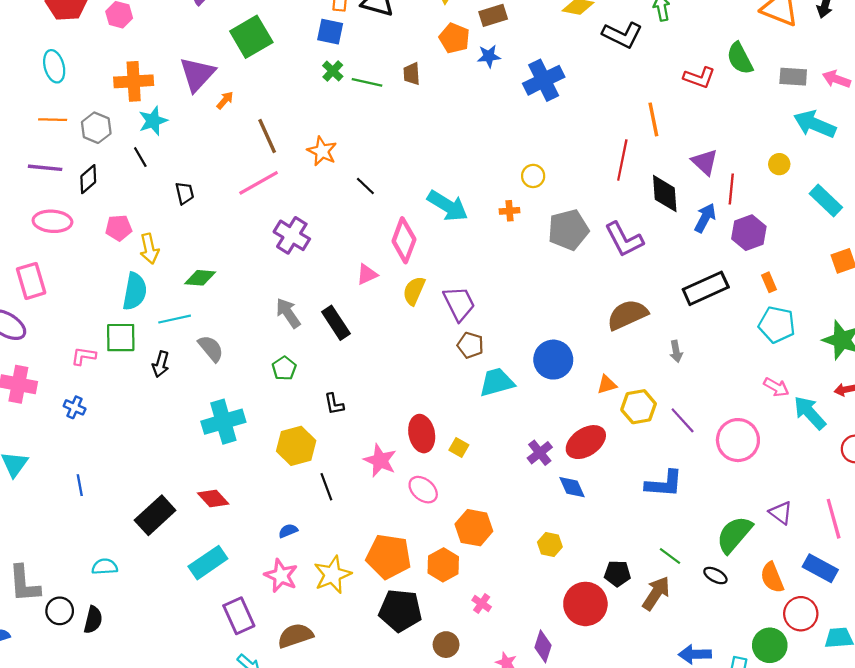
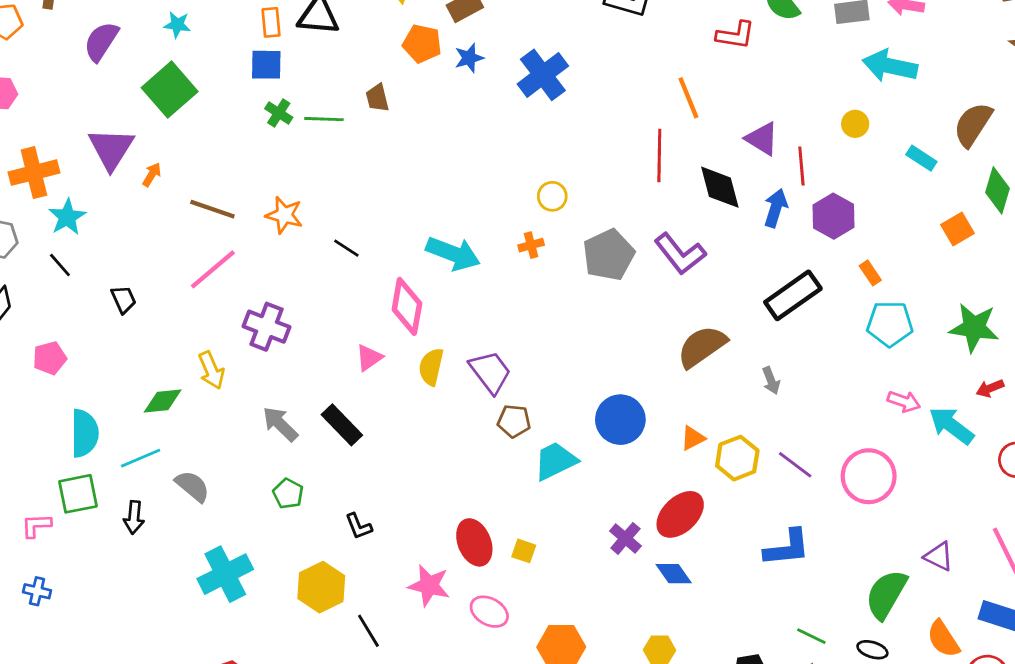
brown line: (267, 136) -> (212, 209), turned -36
cyan rectangle: (826, 201) -> (921, 158), size x0.7
yellow arrow: (149, 249) -> (211, 370), moved

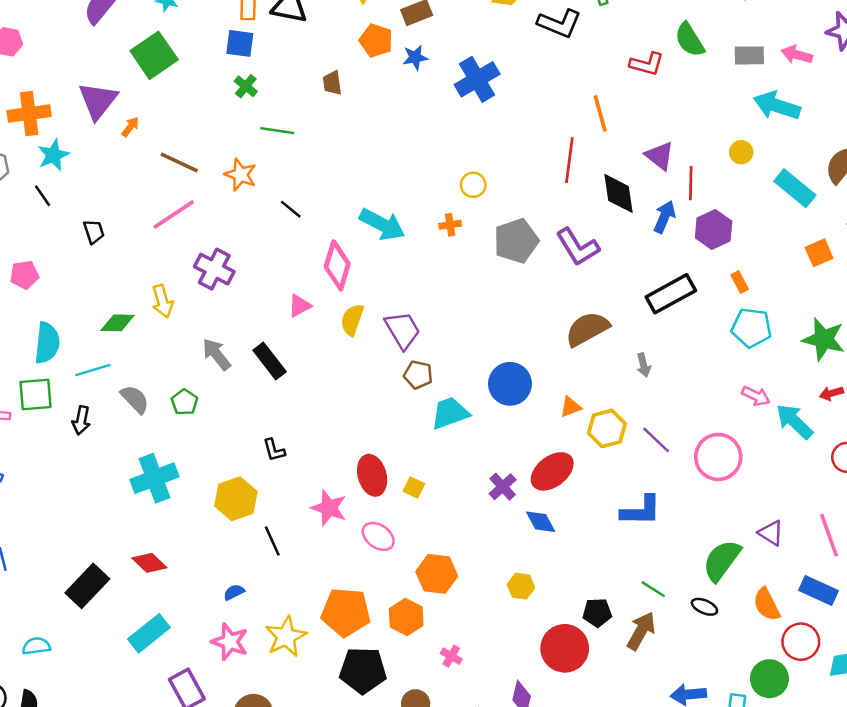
green line: (324, 119) -> (277, 131), moved
cyan rectangle: (921, 158) -> (795, 188), size x1.6
green pentagon: (288, 494) -> (184, 402), moved

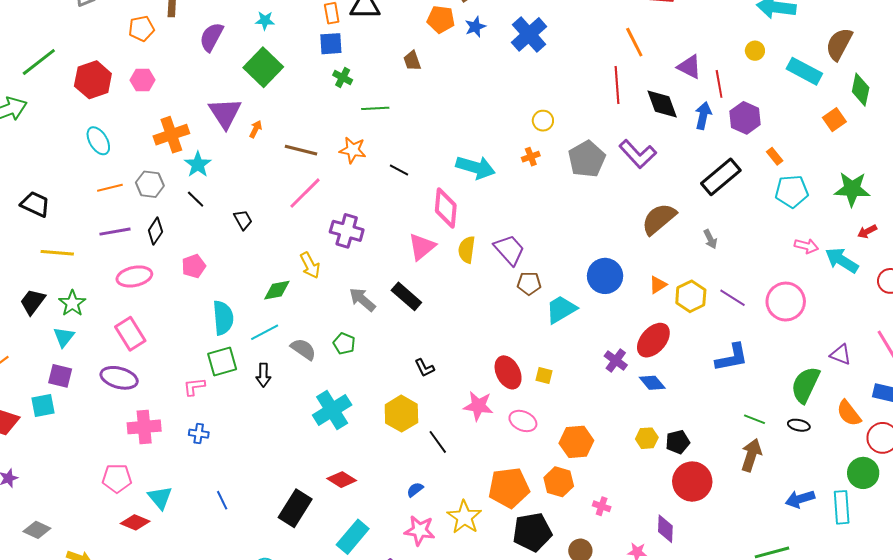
pink triangle: (300, 306) -> (422, 247), size x1.4
black pentagon: (597, 613) -> (678, 442), moved

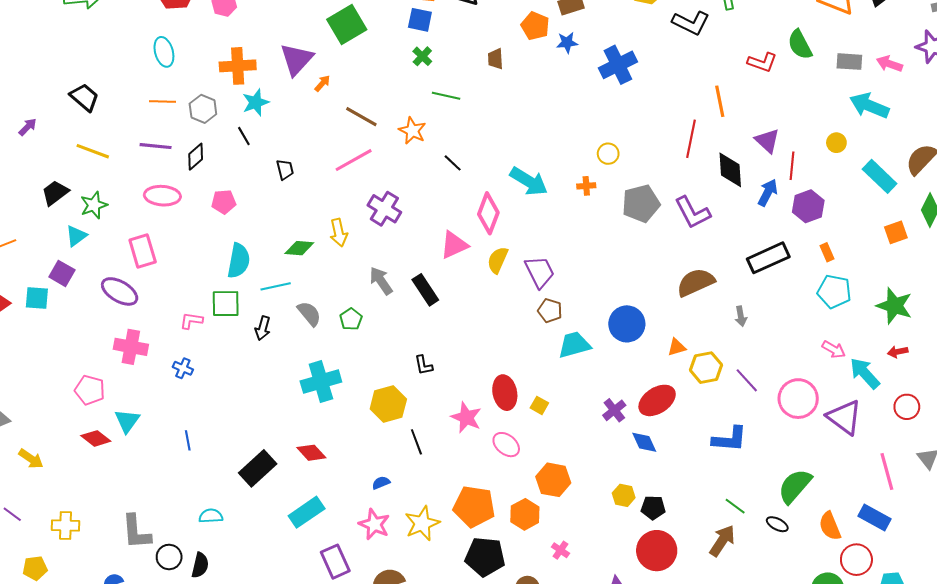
purple triangle: (841, 355) -> (844, 417), moved, size x1.6

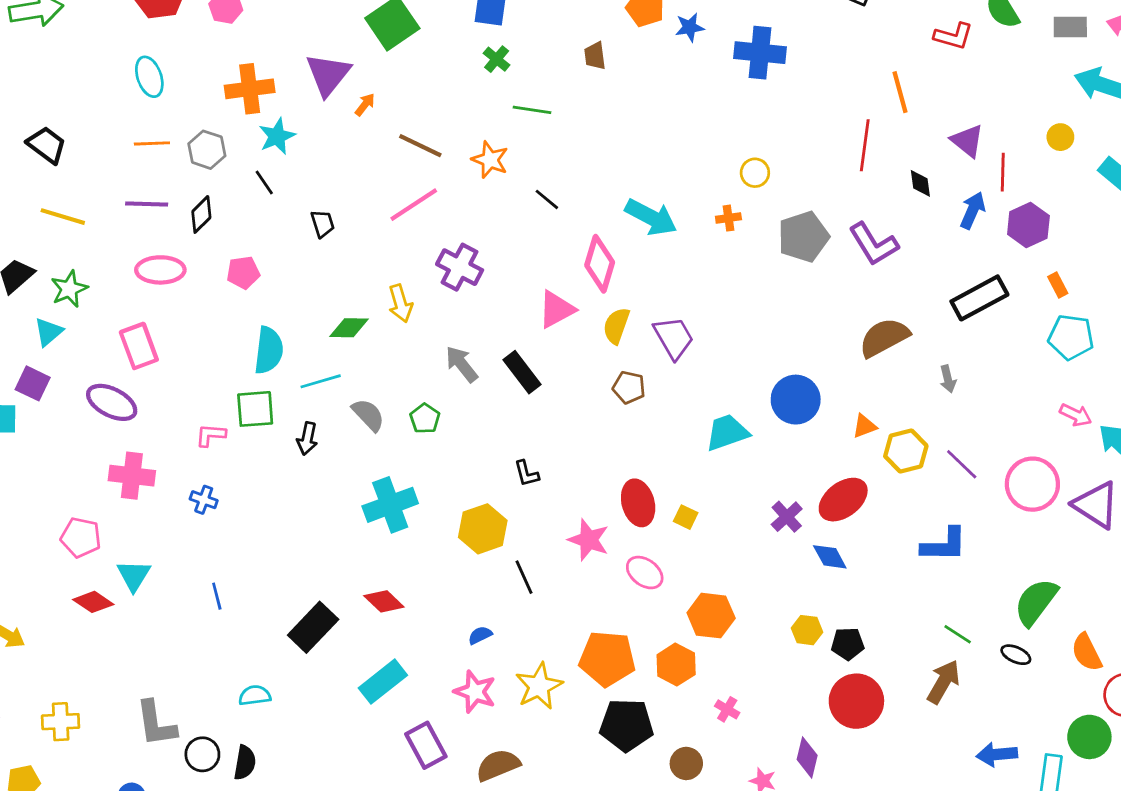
blue cross: (618, 65) -> (760, 53), turned 36
black diamond: (730, 170) -> (920, 183), size x0.6
brown pentagon: (550, 311) -> (629, 387), moved

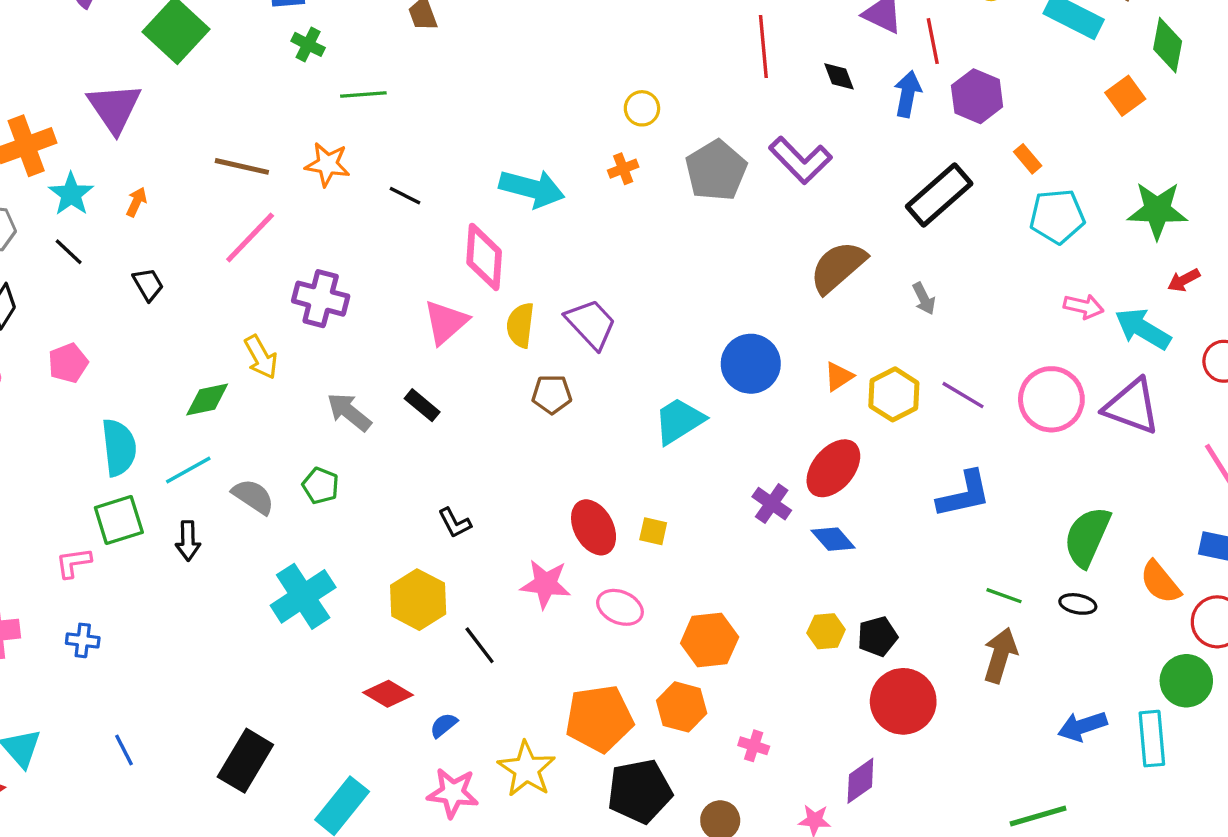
orange arrow: (365, 105) -> (136, 202), moved
black rectangle: (522, 372) -> (422, 405), size x0.7
red diamond: (384, 601) -> (388, 694), moved
purple diamond: (807, 757) -> (860, 781), turned 54

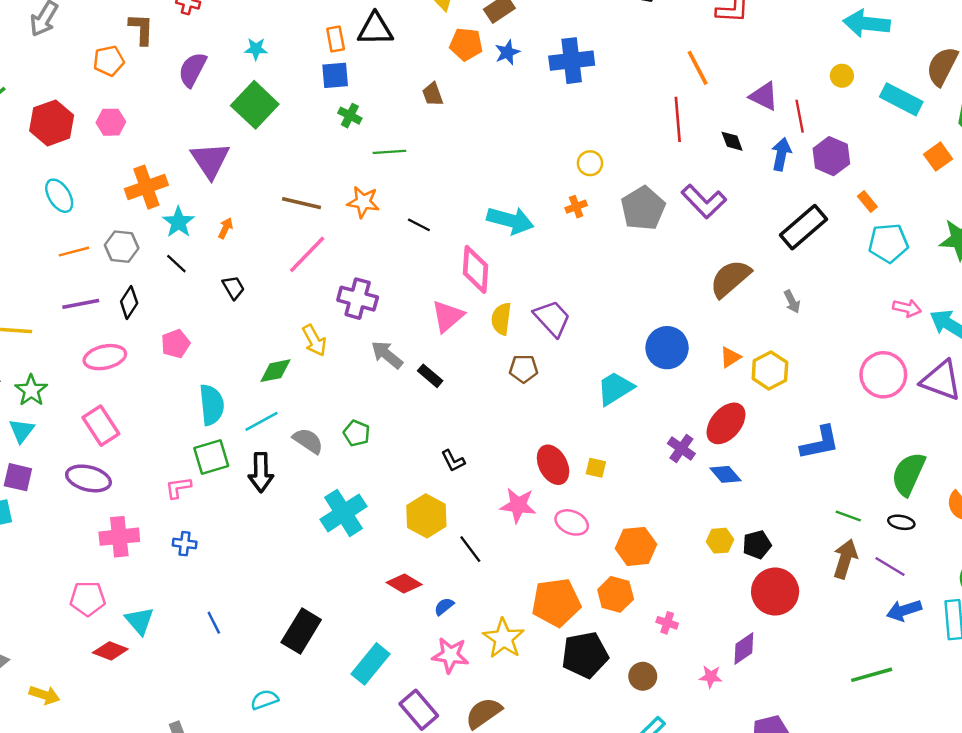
purple line: (963, 395) -> (890, 566), moved
gray arrow: (349, 412) -> (387, 355), moved
black arrow: (188, 541) -> (261, 472), size x1.4

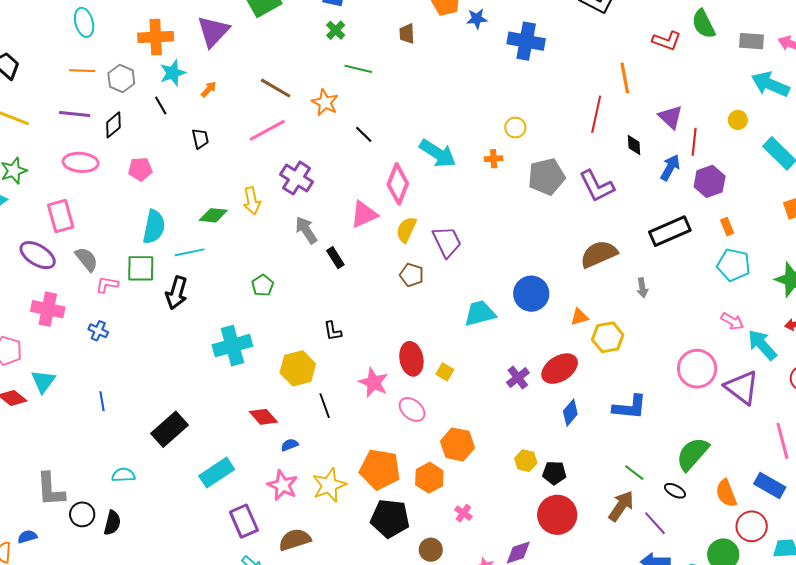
gray semicircle: (308, 441) -> (86, 259), moved
blue diamond: (725, 474) -> (570, 413), moved, turned 64

